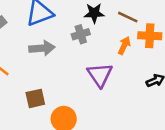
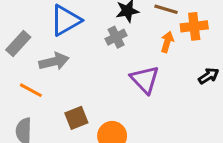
gray arrow: (42, 48) -> (54, 61), moved

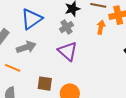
purple triangle: (145, 80) -> (68, 51), moved
brown square: (76, 118) -> (45, 84), turned 35

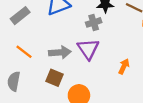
orange arrow: (101, 27) -> (124, 66), moved
gray arrow: (26, 47) -> (60, 52), moved

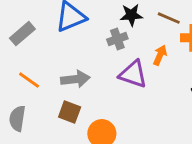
purple triangle: (88, 49) -> (133, 74), moved, turned -35
orange arrow: (124, 66) -> (160, 55), moved

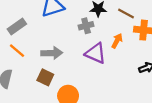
gray rectangle: (22, 34) -> (17, 27), moved

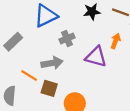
gray cross: (86, 26) -> (67, 39), moved
orange line: (17, 51) -> (29, 76), moved

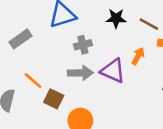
gray arrow: (52, 63) -> (80, 73), moved

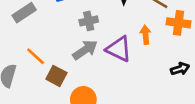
orange arrow: (138, 56) -> (146, 35), turned -36
gray arrow: (80, 73) -> (85, 50), turned -35

